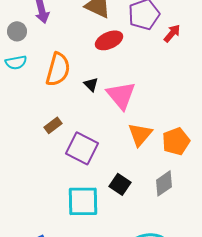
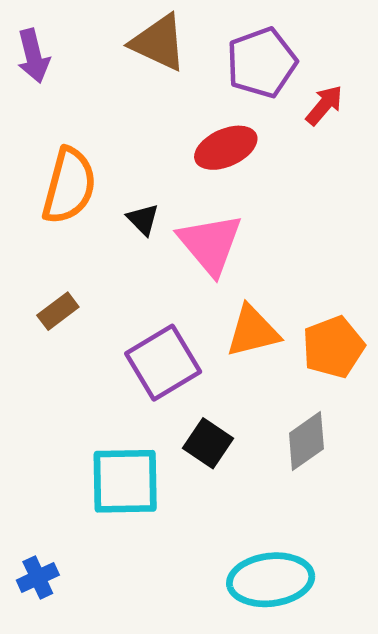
red ellipse: (109, 40) -> (226, 148), moved
orange triangle: (140, 134) -> (253, 331), turned 36
purple square: (82, 148) -> (163, 363), moved, turned 32

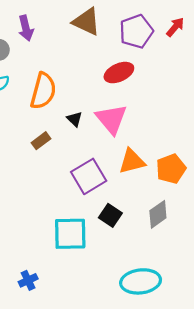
red arrow: (324, 105) -> (175, 27), moved
black triangle: (143, 219) -> (75, 119), moved
brown rectangle: (58, 311) -> (41, 141), moved

